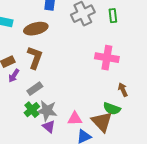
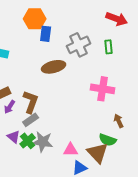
brown ellipse: (36, 29) -> (54, 67), moved
brown L-shape: (35, 58) -> (31, 102), moved
purple triangle: (49, 127) -> (14, 137), moved

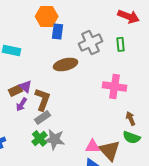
purple triangle: (14, 137) -> (26, 86), moved
green semicircle: (108, 140) -> (132, 137), moved
pink triangle: (71, 150) -> (93, 146), moved

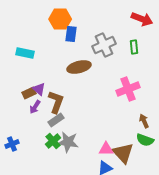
pink cross: (115, 86) -> (128, 89), turned -30

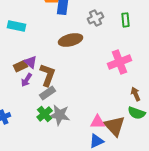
gray cross: (104, 45) -> (96, 18), size x0.7

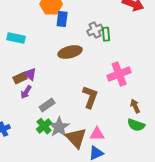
green rectangle: (126, 20) -> (106, 34), moved
brown L-shape: (48, 75) -> (90, 97), moved
gray star: (60, 115) -> (59, 127), turned 30
brown triangle: (115, 126) -> (76, 138), moved

